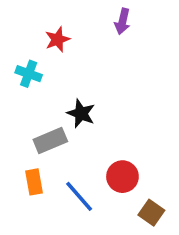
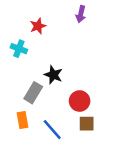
gray rectangle: (50, 140) -> (33, 93), turned -36
red circle: (122, 177) -> (80, 101), moved
brown square: (151, 213) -> (87, 124), moved, turned -35

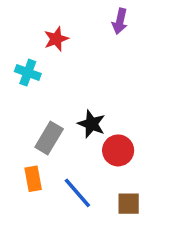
black star: (53, 75) -> (92, 124), moved
brown square: (87, 124) -> (129, 204), moved

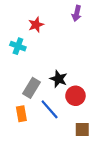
blue line: (77, 193) -> (50, 109), moved

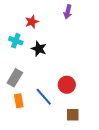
black star: (59, 79) -> (39, 49), moved
gray rectangle: (31, 88) -> (15, 78), moved

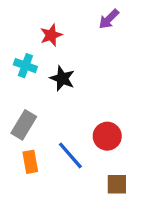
purple arrow: (68, 12) -> (109, 19), turned 32

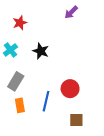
red star: (51, 35) -> (20, 23), moved
cyan cross: (25, 66) -> (10, 50), moved, turned 32
blue line: (70, 155) -> (46, 101), turned 54

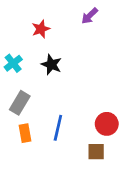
red star: (20, 23) -> (41, 29), moved
red circle: (70, 89) -> (107, 124), moved

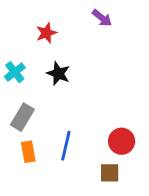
purple arrow: (90, 16) -> (102, 18), turned -96

